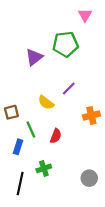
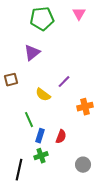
green pentagon: (65, 44) -> (42, 19), moved
brown square: (11, 112) -> (11, 80), moved
red semicircle: (56, 136) -> (61, 137), moved
blue rectangle: (18, 147) -> (40, 136), moved

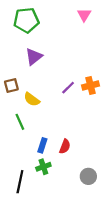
green pentagon: (42, 19) -> (26, 20), moved
yellow semicircle: (43, 95) -> (32, 99), moved
orange cross: (85, 107) -> (91, 85), moved
green line: (29, 120) -> (20, 122), moved

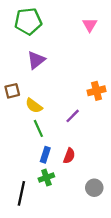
pink triangle: (84, 15) -> (90, 25), moved
purple line: (68, 88) -> (73, 116), moved
green line: (20, 122) -> (38, 128), moved

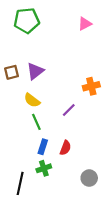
pink triangle: (90, 25) -> (85, 24), turned 32
purple triangle: (36, 60) -> (35, 71), moved
brown square: (12, 91) -> (12, 72), moved

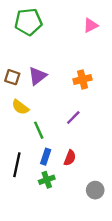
brown square: (12, 72) -> (12, 77), turned 32
orange cross: (91, 86) -> (83, 79), moved
yellow semicircle: (32, 100) -> (20, 107), moved
black line: (20, 183) -> (17, 165), moved

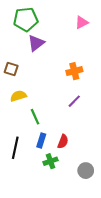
purple triangle: (38, 76) -> (36, 43), moved
yellow semicircle: (20, 107) -> (18, 96), turned 126
purple line: (73, 117) -> (74, 101), moved
green cross: (47, 180) -> (50, 161), moved

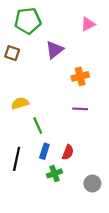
purple triangle: (36, 43) -> (54, 50), moved
brown square: (11, 69) -> (12, 53), moved
purple line: (74, 101) -> (80, 109), turned 48

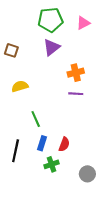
green pentagon: (28, 21) -> (50, 20), moved
yellow semicircle: (20, 103) -> (20, 86), moved
purple line: (80, 109) -> (76, 94), moved

